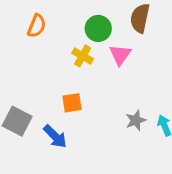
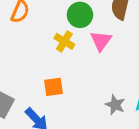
gray star: (136, 120) -> (115, 105), turned -30

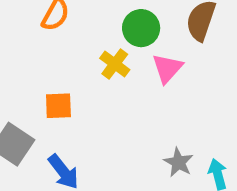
orange square: (53, 87) -> (58, 106), moved

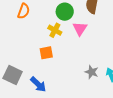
orange square: (58, 106) -> (46, 53), moved

